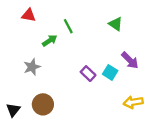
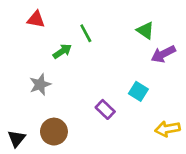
purple arrow: (130, 60) -> (163, 54), moved, turned 108
purple rectangle: (88, 74) -> (105, 109), moved

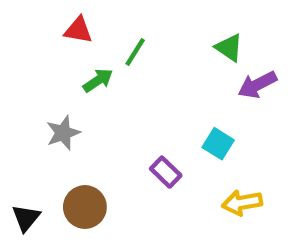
red triangle: (36, 19) -> (78, 30), moved
green line: (86, 33) -> (135, 52), turned 60
yellow arrow: (167, 129) -> (242, 203), moved

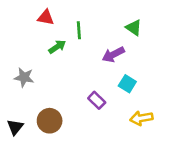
green line: (135, 52) -> (79, 30), turned -36
purple arrow: (257, 85) -> (113, 54), moved
gray star: (63, 133) -> (24, 77), moved, turned 30

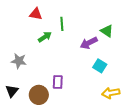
green triangle: (134, 28) -> (107, 31), moved
purple rectangle: (97, 100) -> (58, 82), moved, turned 48
black triangle: (15, 127) -> (12, 91), moved

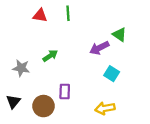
green line: (62, 24) -> (68, 13), moved
green arrow: (45, 37) -> (50, 56), moved
yellow arrow: (111, 93) -> (105, 108), moved

